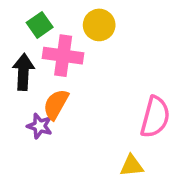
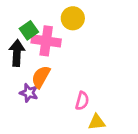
green square: (40, 25) -> (29, 30), moved
pink semicircle: (155, 117) -> (82, 101), moved, size x0.6

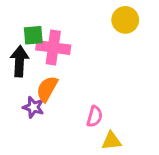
yellow circle: (73, 18) -> (125, 20), moved
green square: (29, 30) -> (33, 35), turned 30

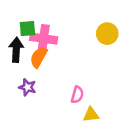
yellow circle: (125, 20) -> (107, 34), moved
orange semicircle: (47, 89) -> (39, 57), moved

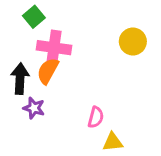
green square: (27, 29) -> (34, 17), moved, turned -35
black arrow: (16, 50) -> (20, 79), moved

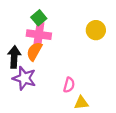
green square: (34, 17) -> (39, 18), moved
purple star: (34, 108) -> (24, 78), size x1.5

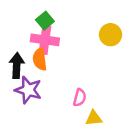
orange semicircle: (34, 51) -> (40, 59), turned -36

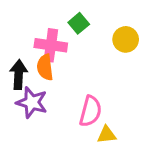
green square: (45, 21) -> (79, 23), moved
pink semicircle: (80, 98) -> (90, 111), size x1.5

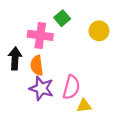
orange semicircle: (45, 67) -> (37, 65), moved
purple star: (32, 102) -> (41, 88), moved

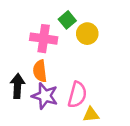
yellow circle: (99, 31) -> (87, 34), moved
black arrow: (15, 58) -> (17, 86), moved

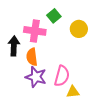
yellow circle: (87, 34) -> (79, 29), moved
black arrow: (17, 86) -> (14, 46), moved

